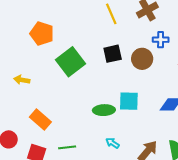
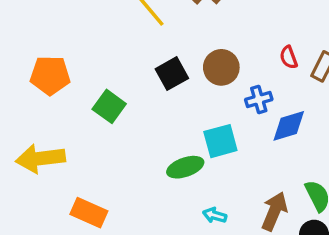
blue cross: (161, 40) -> (259, 99), moved
green square: (71, 62) -> (109, 106), size x0.7
yellow arrow: (22, 80) -> (40, 158), size x1.8

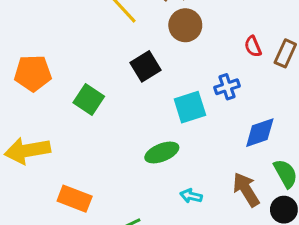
brown circle: (221, 67) -> (185, 25), moved
blue diamond: (289, 126) -> (260, 133), moved
cyan square: (220, 141) -> (190, 107), moved
brown arrow: (274, 211) -> (246, 190), turned -52

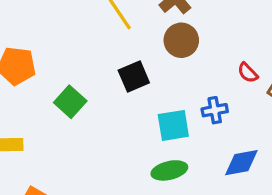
red semicircle: (253, 46) -> (248, 73), turned -30
green ellipse: (162, 152) -> (169, 170), moved

